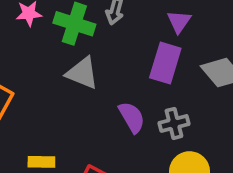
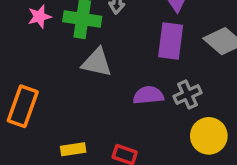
purple semicircle: (132, 117) -> (148, 95), turned -56

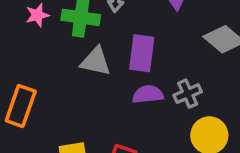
purple rectangle: (171, 41) -> (142, 53), moved

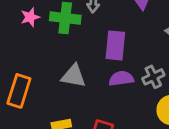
gray triangle: (96, 61) -> (74, 76), moved

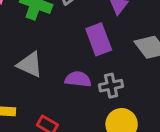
purple rectangle: (115, 45) -> (99, 39), moved, turned -40

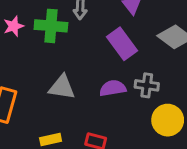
gray cross: (111, 86) -> (147, 85), turned 35

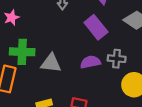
green cross: (51, 26) -> (22, 52), moved

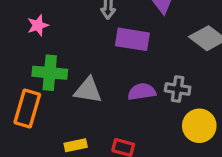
purple rectangle: (96, 27) -> (132, 39), moved, turned -45

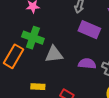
gray triangle: (88, 90) -> (54, 54), turned -30

